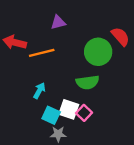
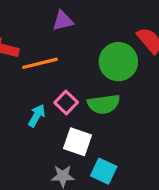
pink square: (84, 113) -> (66, 102), moved
cyan square: (51, 115) -> (104, 171), moved

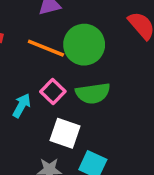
green circle: (118, 62) -> (84, 45), moved
orange line: (40, 63) -> (46, 48), moved, turned 36

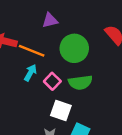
orange line: (46, 48) -> (32, 51), moved
cyan arrow: (22, 105) -> (30, 73), moved

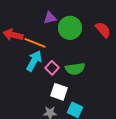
green circle: (74, 48) -> (70, 28), moved
cyan arrow: (30, 73) -> (34, 61), size x1.5

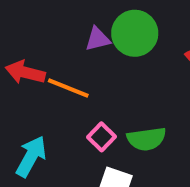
green circle: (70, 28) -> (135, 33), moved
cyan arrow: (34, 61) -> (31, 156), moved

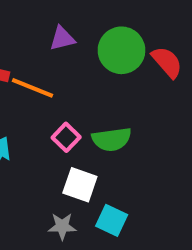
green circle: (135, 33) -> (121, 50), moved

